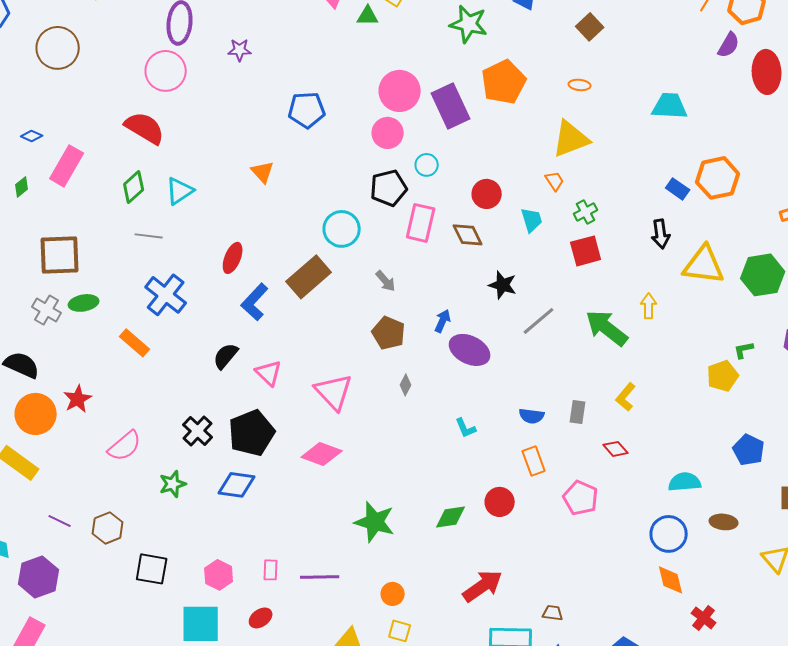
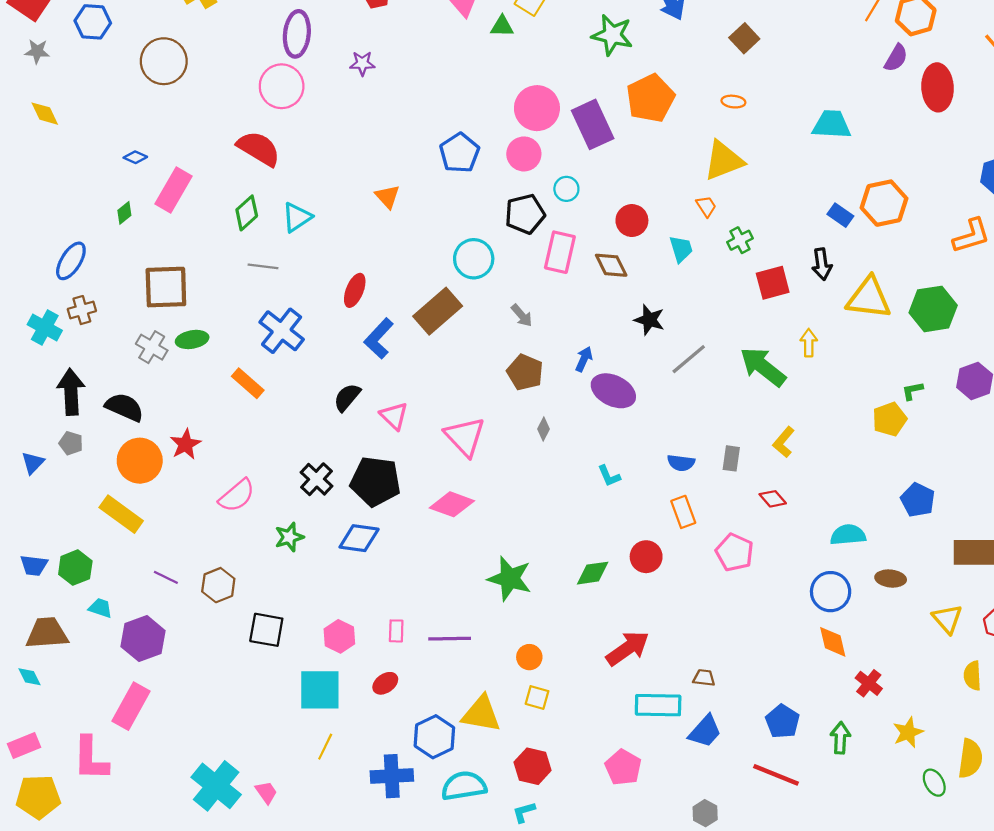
blue pentagon: (307, 110) -> (459, 153), moved, turned -30
red square: (586, 251) -> (773, 283), moved
black pentagon: (252, 433) -> (375, 481), turned 30

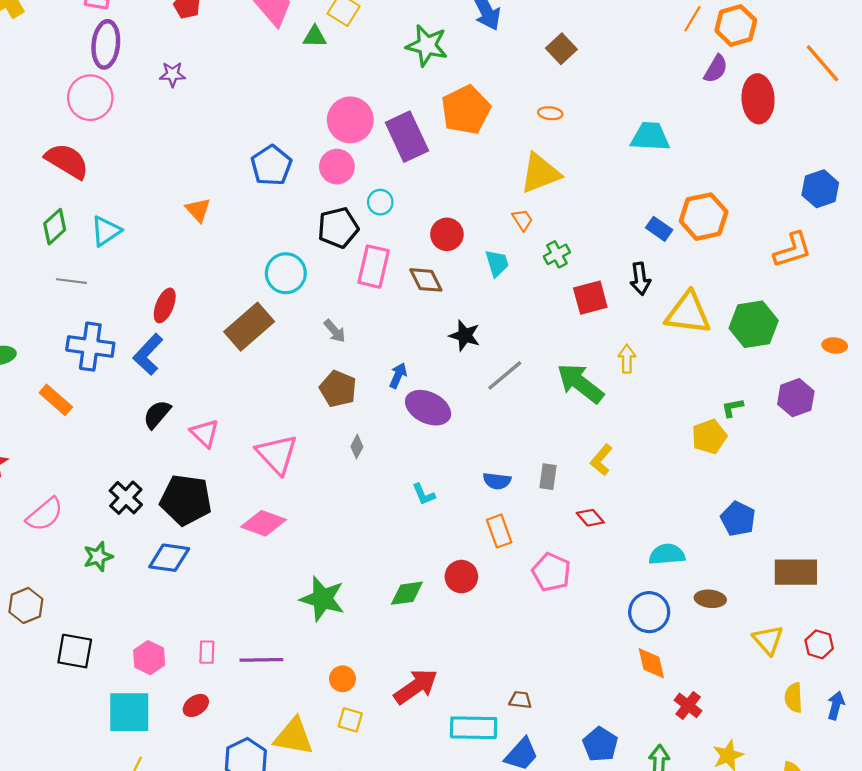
blue cross: (282, 331) -> (90, 347), turned -30
blue L-shape: (379, 338) -> (148, 354), moved
red arrow: (628, 648) -> (416, 687), moved

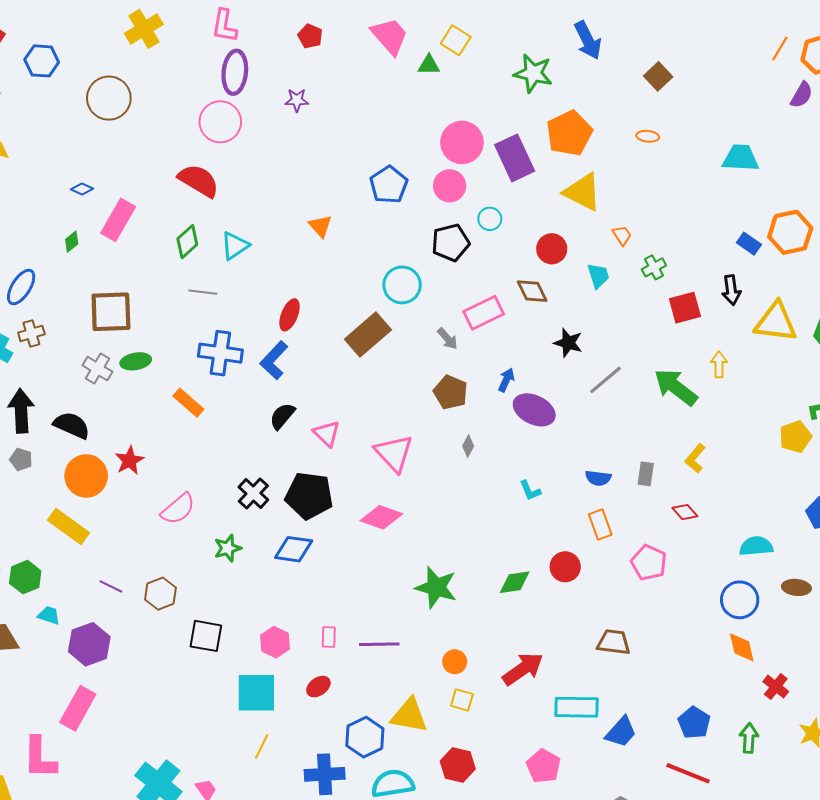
yellow triangle: (540, 173) -> (583, 192), moved, turned 48
pink rectangle: (374, 267) -> (484, 313), moved, turned 51
brown trapezoid: (520, 700) -> (614, 642), moved, size x1.6

